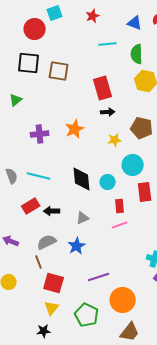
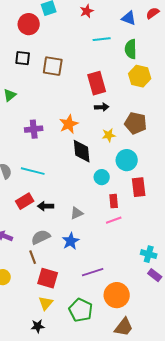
black square: (29, 63) -> (23, 58), size x0.7
black diamond: (82, 179) -> (82, 151), moved

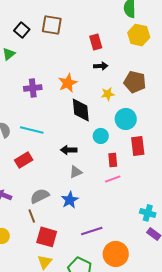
black square: (23, 58) -> (22, 30), moved, turned 35
red rectangle: (97, 83) -> (96, 42), size x0.7
black arrow: (46, 206) -> (69, 150), moved

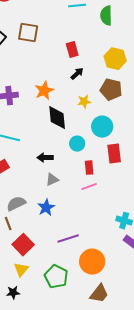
yellow hexagon: (139, 35) -> (115, 59), moved
black arrow: (101, 66) -> (77, 74), turned -40
red square: (47, 237) -> (23, 245), turned 30

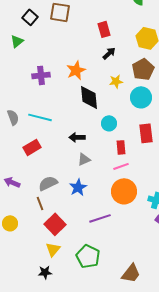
brown pentagon: (111, 90) -> (143, 69), turned 30
cyan circle: (102, 127) -> (141, 97), moved
orange circle: (92, 262) -> (124, 191), moved

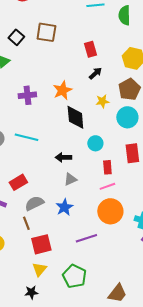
red rectangle: (32, 147) -> (18, 182), moved
red square: (55, 224) -> (41, 244), turned 30

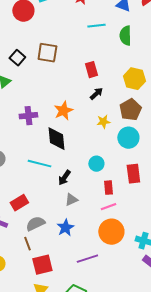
black diamond: (75, 117) -> (56, 139), moved
cyan line: (26, 137) -> (39, 164), moved
black arrow: (63, 157) -> (64, 178), turned -56

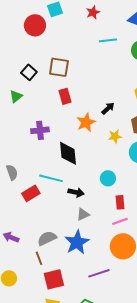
red rectangle: (91, 70) -> (65, 96), moved
orange star: (63, 111) -> (86, 122), moved
black arrow: (64, 178) -> (76, 192), turned -112
red rectangle: (19, 203) -> (31, 193), moved
blue star: (65, 228) -> (77, 242), size x1.4

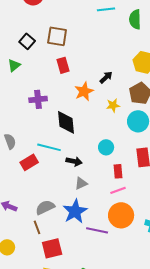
purple line: (99, 273) -> (97, 230), moved, turned 30

